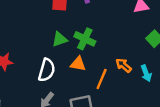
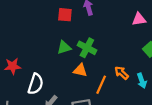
white semicircle: (47, 70) -> (36, 84), moved

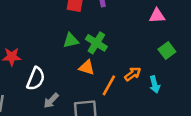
orange arrow: (122, 73) -> (133, 74), turned 96

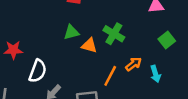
green cross: (96, 43) -> (114, 34), moved
orange triangle: (87, 67) -> (89, 45), moved

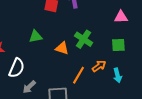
green triangle: (71, 32) -> (36, 36), moved
green square: (167, 40) -> (118, 45), moved, turned 32

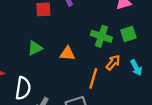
green cross: (84, 39) -> (101, 36), moved

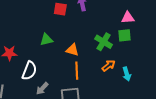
green square: (128, 34) -> (125, 35), moved
orange line: (93, 78) -> (77, 71), moved, turned -30

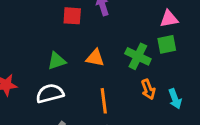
orange triangle: (72, 50) -> (95, 58), moved
orange arrow: (109, 66) -> (148, 89), turned 112
white semicircle: (29, 71) -> (50, 93), moved, turned -120

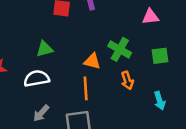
green square: (167, 44) -> (160, 56), moved
orange triangle: (95, 58) -> (92, 61), moved
cyan arrow: (175, 99) -> (160, 101), moved

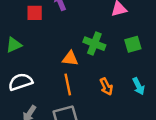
green triangle: (45, 49) -> (14, 45), moved
orange arrow: (127, 80) -> (106, 86), moved

